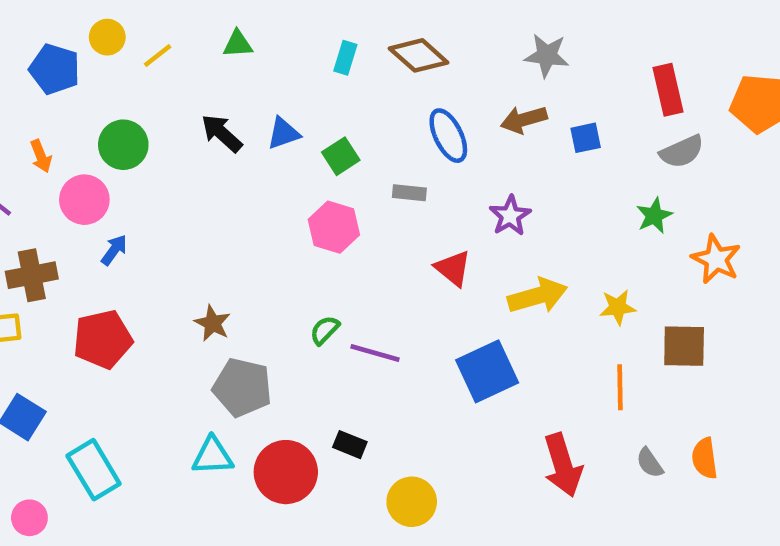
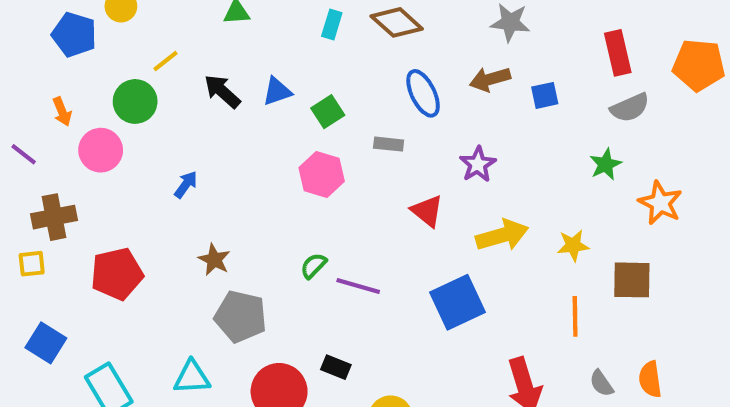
yellow line: (158, 55) -> (166, 61), moved
blue arrow: (114, 250) -> (186, 185), moved
cyan triangle: (213, 456) -> (192, 377), moved

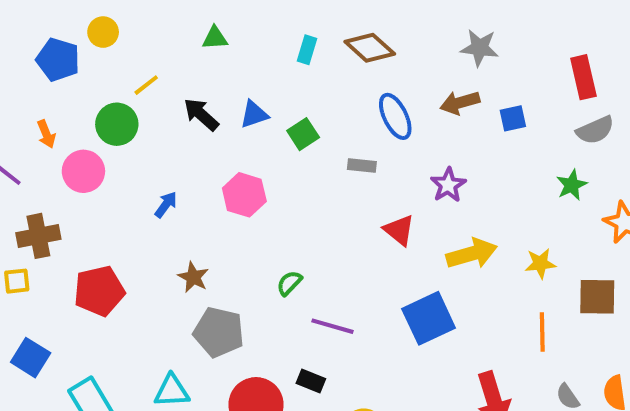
pink hexagon: (322, 174) -> (244, 195), moved
purple line: (358, 286) -> (332, 326), moved

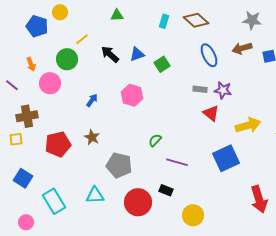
gray rectangle: (362, 165) -> (200, 89), moved
purple star: (448, 185) -> (223, 90), moved, turned -30
brown star: (193, 277) -> (92, 137), moved

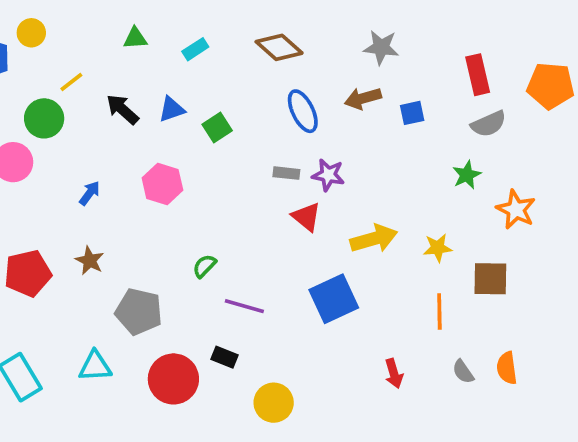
cyan rectangle: (164, 21) -> (195, 49), moved, turned 40
red arrow: (259, 199) -> (394, 373), size x0.6

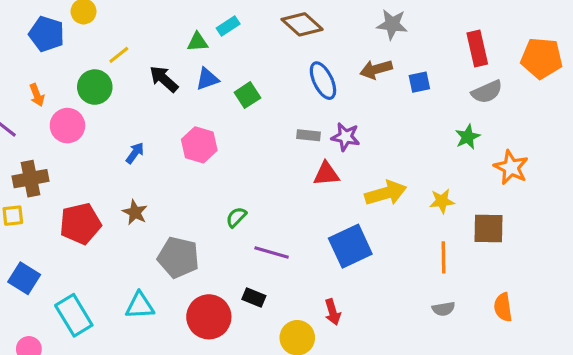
green triangle: (135, 38) -> (198, 42), moved
red triangle: (306, 217) -> (326, 174), turned -44
gray semicircle: (463, 372) -> (444, 309), moved, turned -65
red arrow: (394, 373) -> (333, 312), moved

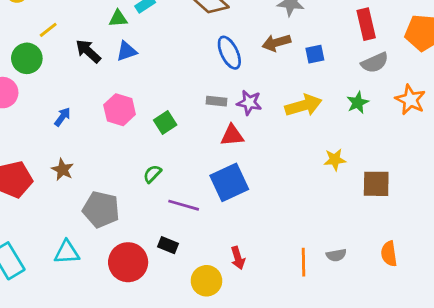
green square: (247, 95) -> (165, 123), moved
orange star: (511, 167) -> (410, 100), moved
yellow arrow: (386, 193) -> (303, 105), moved
blue square: (350, 246) -> (229, 182), moved
orange line: (444, 257) -> (303, 262), moved

